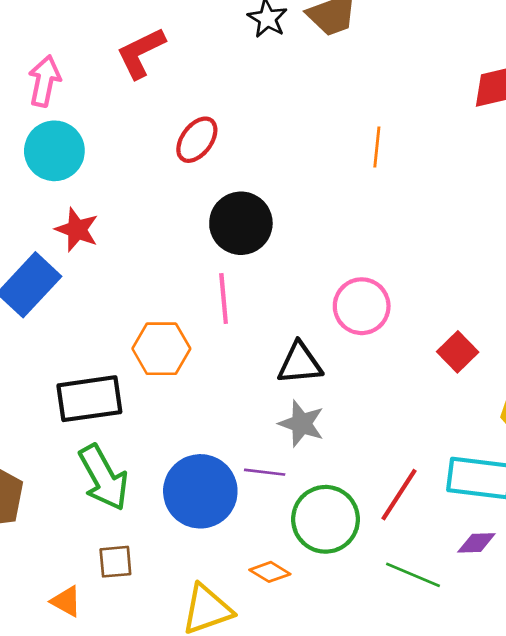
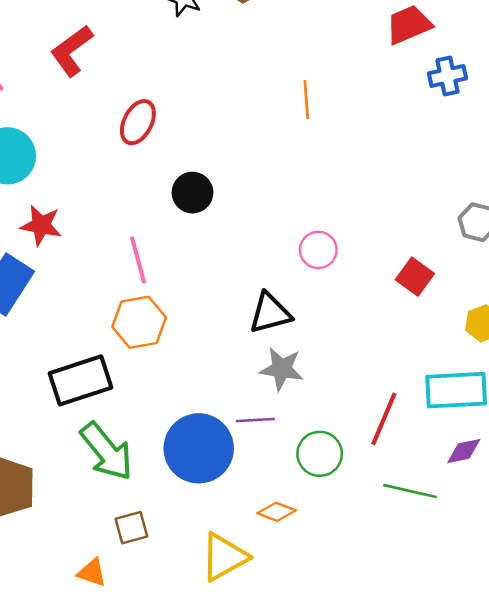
black circle: (241, 223) -> (192, 193), size x0.7
pink line: (224, 299) -> (138, 260), moved
pink circle: (362, 306) -> (318, 250), size x0.7
green circle: (326, 519) -> (320, 454), size x0.7

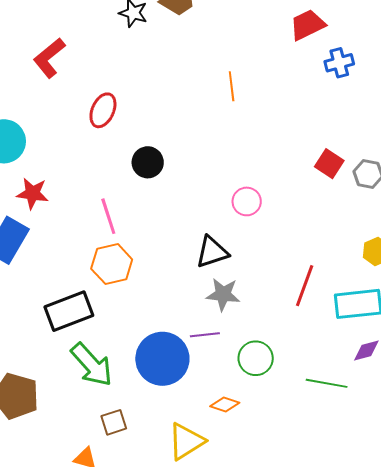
red square: (415, 277) -> (329, 164), moved
red line: (384, 419) -> (305, 286), moved

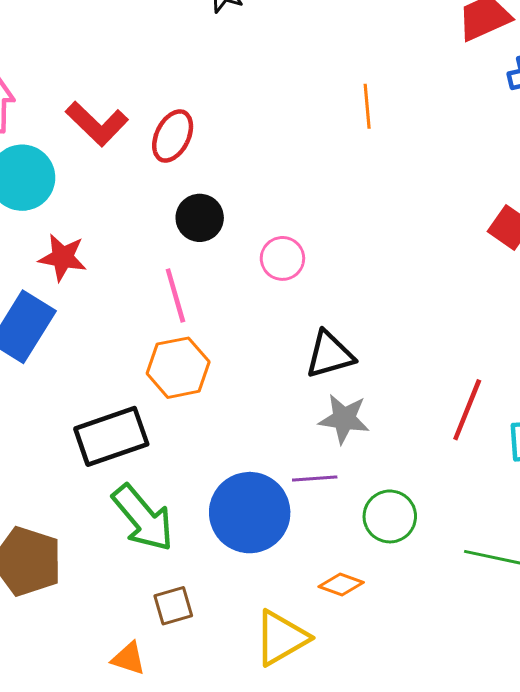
red L-shape: (49, 58) -> (97, 124), moved, turned -99
black circle: (148, 162) -> (200, 218), moved
pink circle: (247, 201) -> (282, 258), moved

